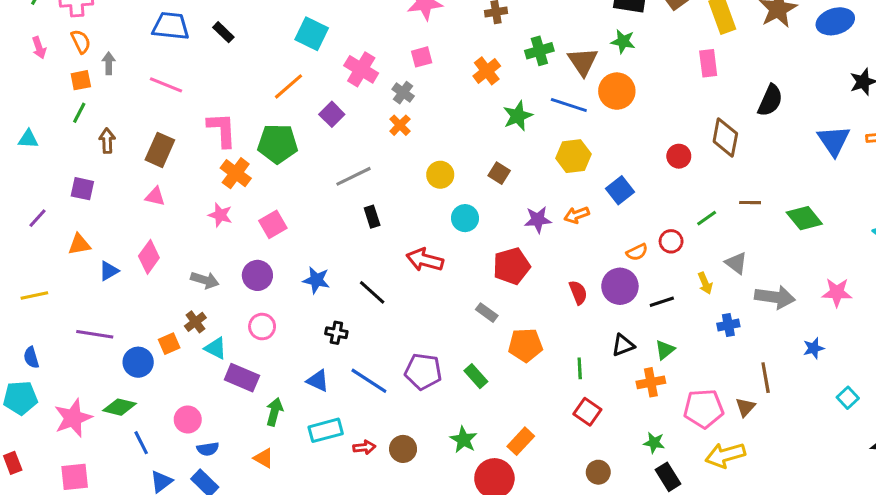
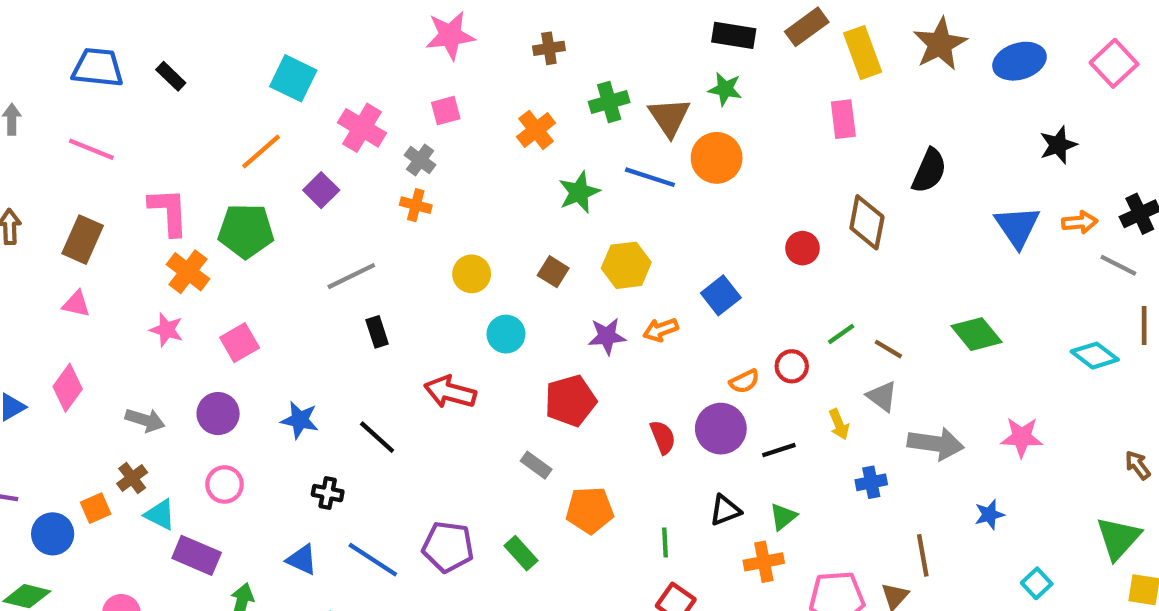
orange cross: (400, 125) -> (416, 205), turned -30
yellow hexagon: (573, 156) -> (626, 265), moved
brown line: (750, 203) -> (888, 349), moved, turned 30

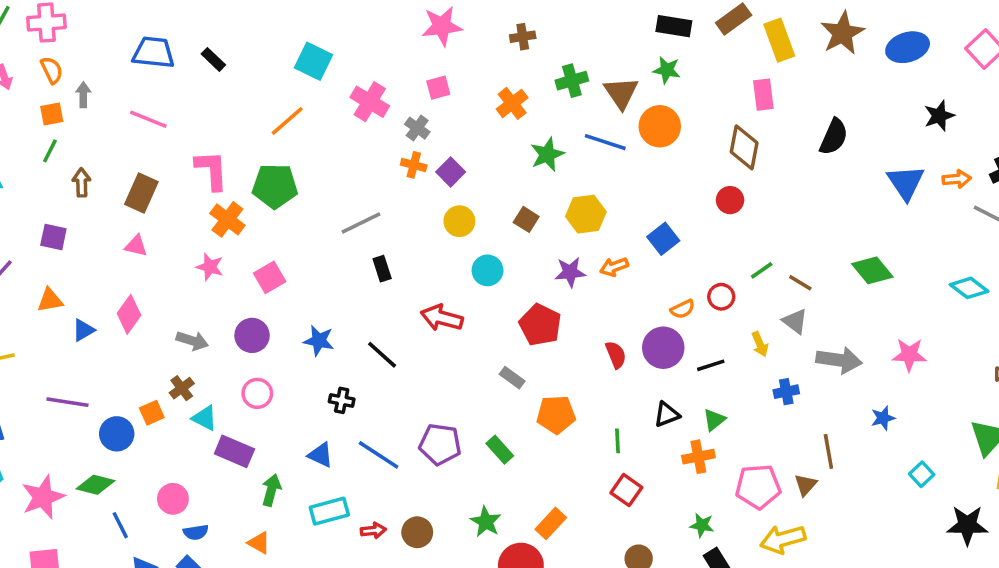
purple square: (321, 190) -> (451, 172), moved
brown diamond: (867, 222) -> (744, 147), moved
red pentagon: (570, 401) -> (540, 325), turned -30

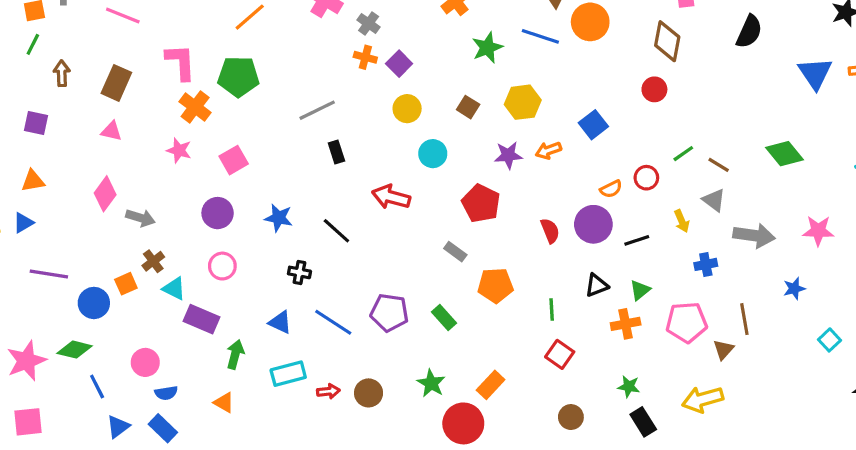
blue triangle: (83, 330) -> (23, 223), moved
gray arrow: (192, 341) -> (140, 218), moved
pink pentagon: (758, 487) -> (687, 322), moved

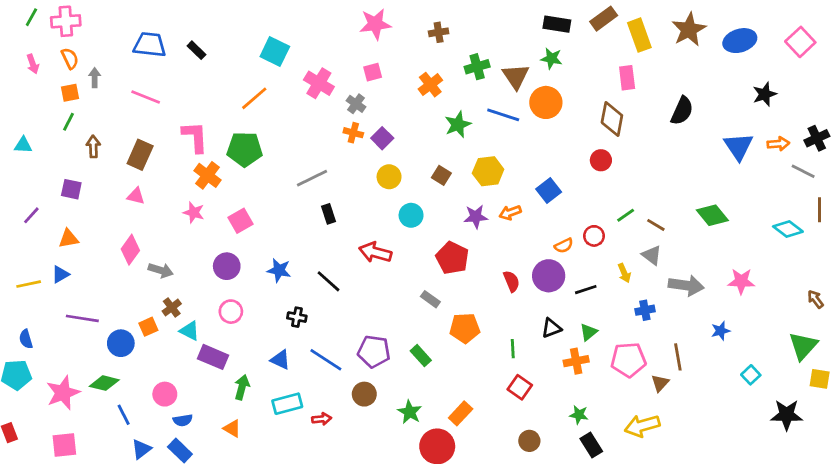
brown circle: (369, 393) -> (364, 394), moved

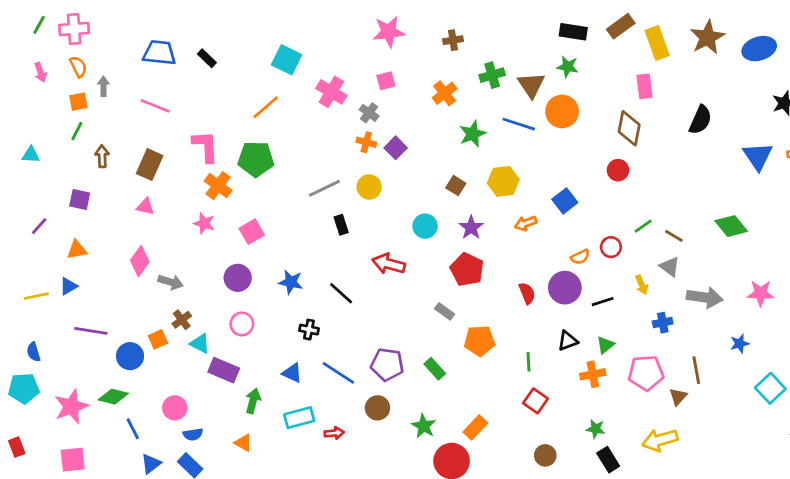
yellow circle: (389, 177) -> (369, 187), moved
purple star: (476, 217) -> (471, 228), moved, turned -30
cyan square: (751, 375) -> (770, 388), size x1.5

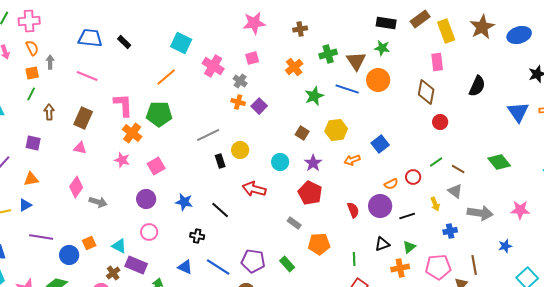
red circle: (618, 170) -> (440, 122), moved
yellow circle: (369, 187) -> (240, 150), moved
brown cross: (182, 320) -> (113, 273), moved

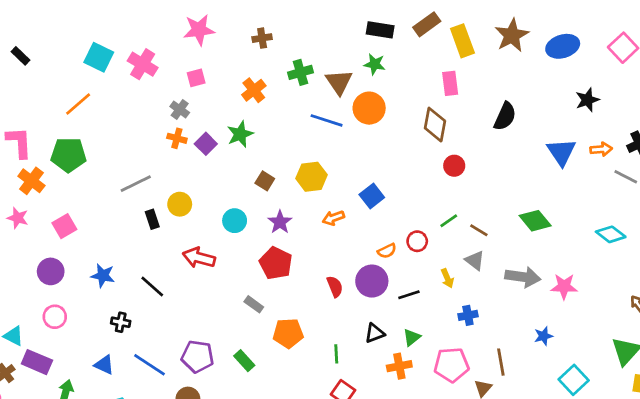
pink cross: (213, 66) -> (143, 64), moved
green star: (314, 96) -> (240, 134), moved
gray arrow: (480, 213) -> (523, 277), moved

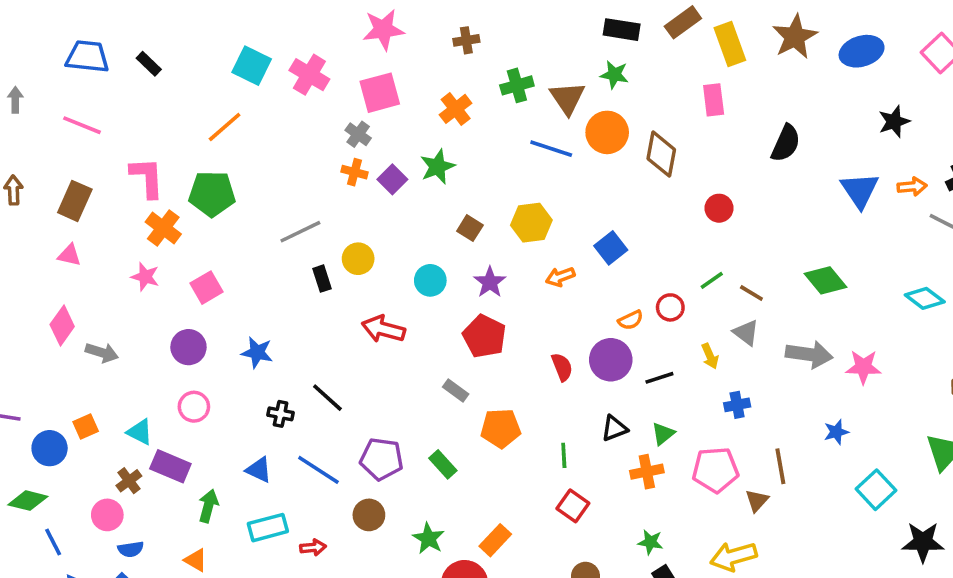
pink square: (196, 78) -> (380, 93), size x1.6
brown diamond: (435, 125) -> (661, 154), moved
black line: (152, 287) -> (327, 398), moved

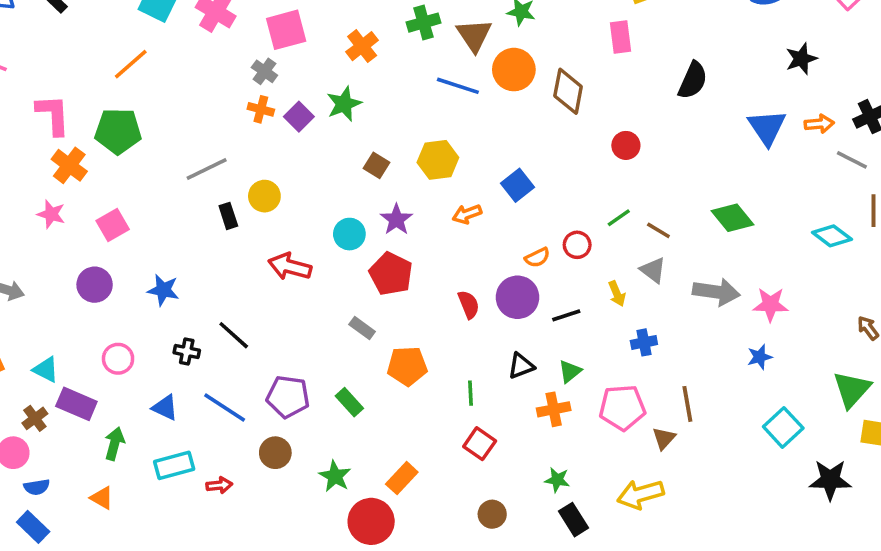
cyan circle: (430, 280) -> (349, 234), moved
pink circle: (194, 407) -> (118, 359), moved
blue star: (836, 432) -> (760, 357), moved

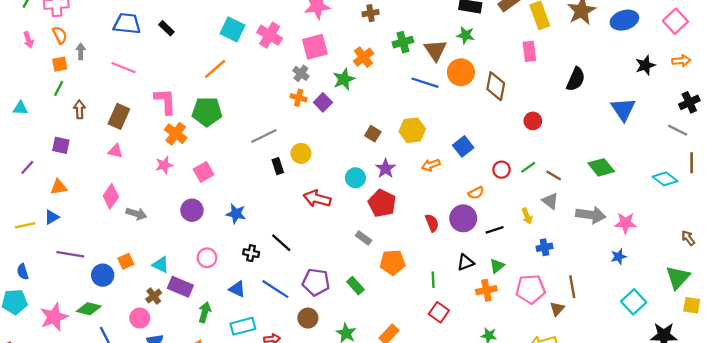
green star: (344, 104) -> (344, 79), moved
orange arrow: (819, 124) -> (681, 61), moved
pink star: (51, 214) -> (164, 165), turned -30
red circle: (577, 245) -> (501, 170), moved

